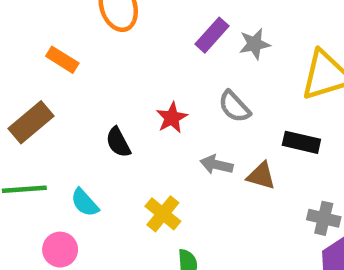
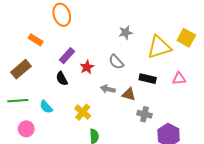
purple rectangle: (212, 35) -> (67, 56), moved
gray cross: (324, 218) -> (144, 114), moved
pink circle: (60, 250) -> (26, 129), moved

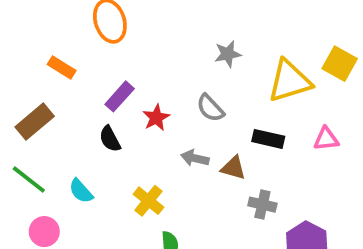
green line: (18, 101) -> (29, 179), turned 42

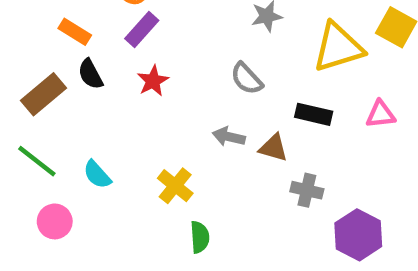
purple rectangle: (120, 96) -> (142, 30), moved
red star: (156, 118) -> (153, 81), moved
black semicircle: (110, 139) -> (90, 74), moved

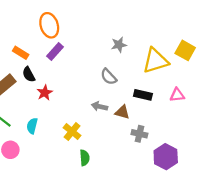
red star: (153, 81) -> (45, 93), moved
cyan semicircle: (97, 175) -> (32, 126), turned 56

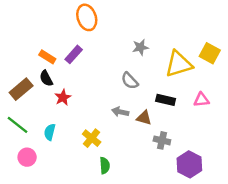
orange ellipse: (49, 25) -> (87, 17), moved
orange rectangle: (21, 53) -> (47, 57), moved

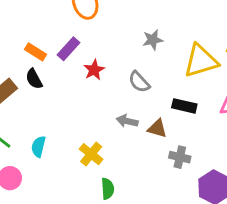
red star: (63, 97) -> (94, 70), moved

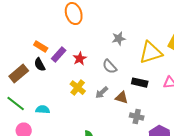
purple rectangle: (69, 49) -> (59, 55), moved
gray arrow: (127, 121) -> (102, 93), turned -56
cyan semicircle: (38, 147) -> (43, 110), turned 80
yellow cross: (91, 154) -> (78, 88), moved

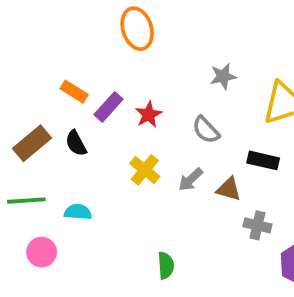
black semicircle: (40, 65) -> (76, 143), moved
green line: (16, 104) -> (26, 201), turned -42

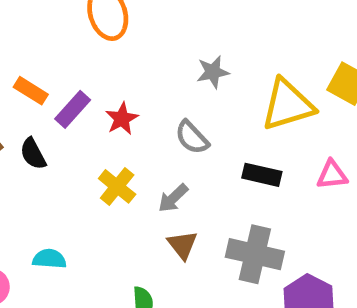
brown triangle: (229, 189) -> (182, 245), moved, turned 36
cyan semicircle: (78, 212) -> (49, 259), moved
gray cross: (257, 225) -> (255, 254), size x1.6

